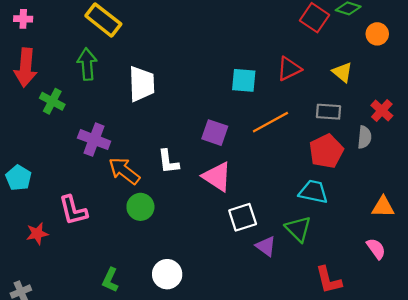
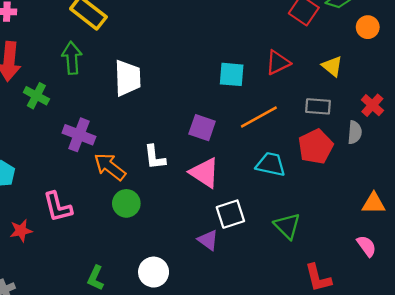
cyan trapezoid: (313, 192) -> (271, 164), moved
purple triangle: (266, 246) -> (208, 240), moved

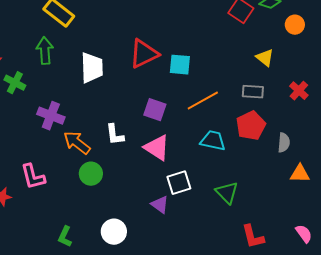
red triangle: (278, 63) -> (144, 54), moved, size x1.4
gray semicircle: (355, 132) -> (284, 143), moved
pink semicircle: (367, 246) -> (304, 234), moved

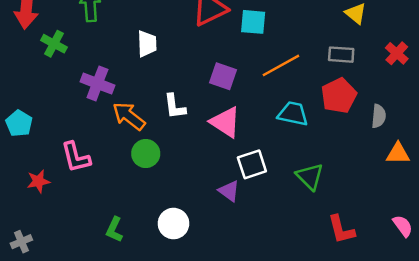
white trapezoid: (92, 68) -> (147, 44), moved, size x0.7

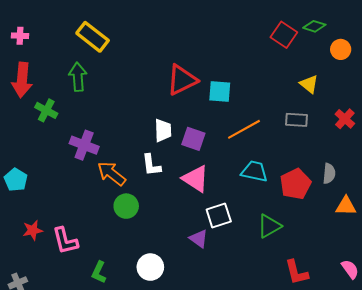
white trapezoid: (147, 44) -> (163, 130), moved
red pentagon: (339, 96) -> (295, 184), moved
pink L-shape: (76, 157) -> (65, 241), moved
green triangle: (310, 176) -> (269, 226), turned 45

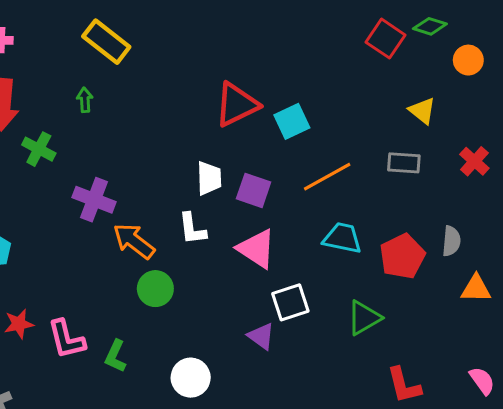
green arrow: (78, 77) -> (85, 100), size x0.6
cyan square: (220, 91) -> (292, 121), turned -30
green L-shape: (99, 272) -> (115, 356), moved

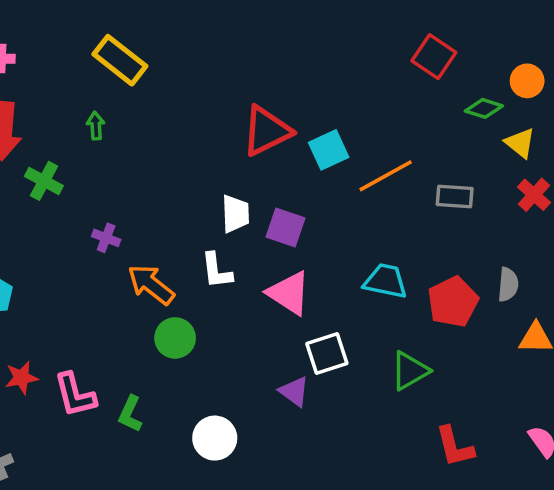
green diamond: (430, 26) -> (484, 108), moved
yellow triangle: (422, 111) -> (520, 143), moved
orange line: (327, 177) -> (386, 176), moved
purple cross: (94, 200) -> (106, 238), size x0.6

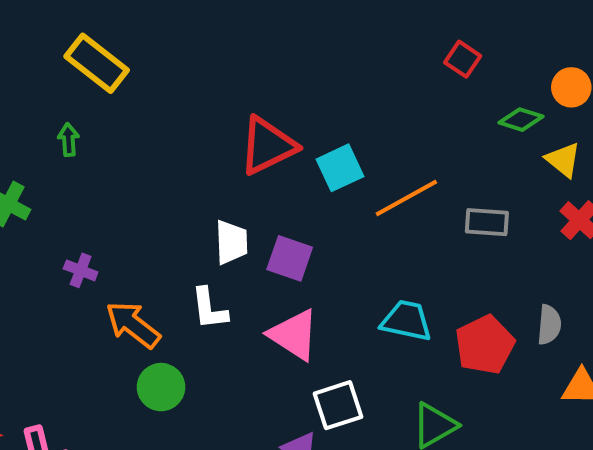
red square: (434, 57) -> (463, 59), size x0.7

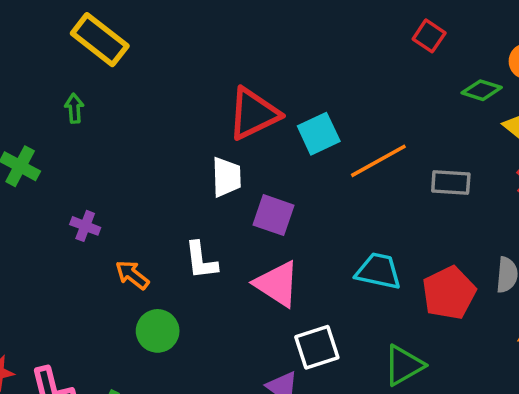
white trapezoid: (231, 242) -> (226, 177), moved
orange arrow: (133, 325) -> (132, 275), size x0.7

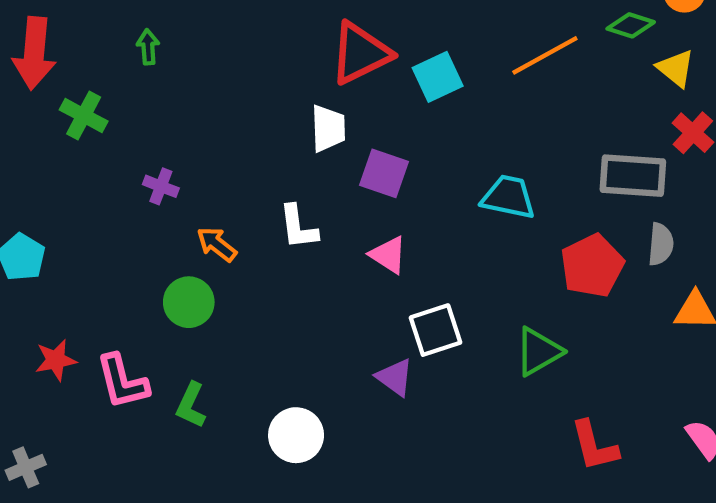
orange line: (378, 161) -> (545, 55), moved
gray rectangle: (451, 183) -> (633, 176), moved, size x1.4
cyan trapezoid: (378, 271) -> (508, 197), moved
pink triangle: (277, 284) -> (388, 255), size x0.7
green circle: (158, 331) -> (189, 302), moved

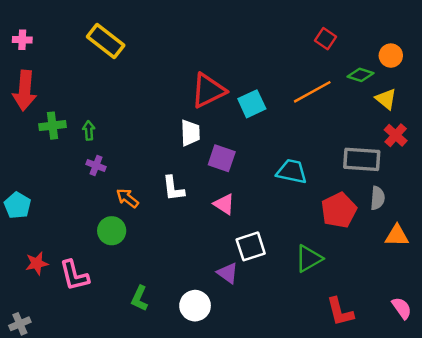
green arrow: (148, 47) -> (89, 130), moved
green cross: (84, 115) -> (52, 126), turned -35
green L-shape: (191, 405) -> (139, 298), moved
white circle: (296, 435) -> (195, 306), moved

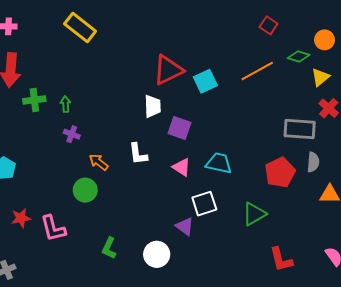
yellow triangle: (386, 99) -> (320, 77), turned 42
cyan trapezoid: (292, 172) -> (219, 163), moved

